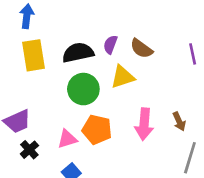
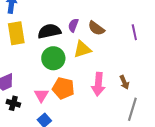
pink triangle: (67, 139) -> (41, 95), turned -42
black cross: (29, 150) -> (13, 103), turned -32

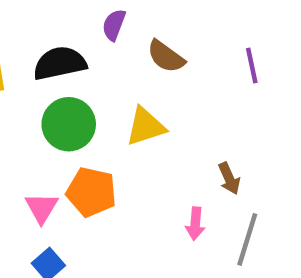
purple semicircle: (73, 25) -> (114, 25), moved
yellow triangle: (82, 49) -> (146, 126), moved
pink arrow: (98, 84) -> (195, 224), moved, size x0.6

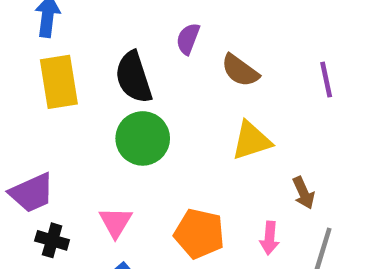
black semicircle: (60, 63) -> (134, 77), turned -96
yellow triangle: (146, 126) -> (251, 141), moved
orange pentagon: (91, 192) -> (199, 234), moved

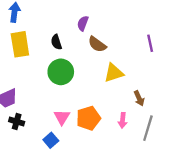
brown semicircle: (240, 70) -> (97, 44), moved
black semicircle: (134, 77) -> (56, 42), size x0.6
pink triangle: (115, 222) -> (62, 117), moved
orange pentagon: (199, 234) -> (88, 118), turned -30

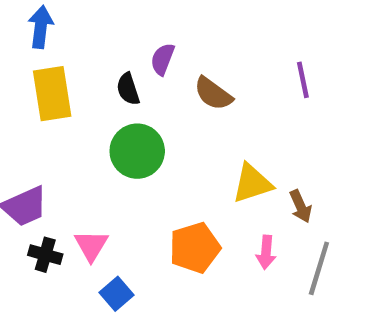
purple semicircle: (83, 23) -> (163, 59), moved
purple line: (150, 43) -> (303, 80), moved
yellow triangle: (114, 73) -> (252, 183), moved
pink triangle: (62, 117) -> (91, 245), moved

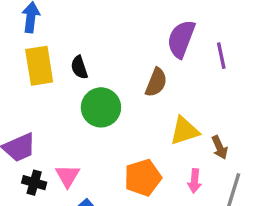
purple semicircle: (163, 59) -> (181, 39), moved, size x1.6
black semicircle: (128, 89) -> (79, 67), moved
brown semicircle: (213, 94) -> (156, 82), moved, turned -104

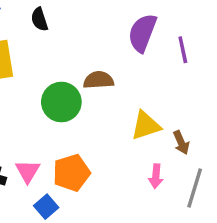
black semicircle: (79, 67) -> (39, 19), moved
brown semicircle: (156, 82) -> (98, 80), moved, turned -116
orange pentagon: (143, 178) -> (71, 173), moved

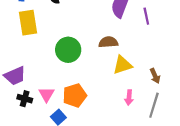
brown semicircle: (98, 80) -> (108, 42), moved
brown arrow: (181, 142) -> (155, 76), moved

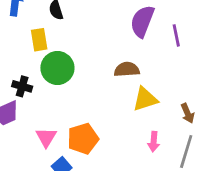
yellow rectangle: (28, 23) -> (39, 40), moved, size x0.7
green circle: (68, 50) -> (57, 68), moved
black cross: (25, 99) -> (22, 86), moved

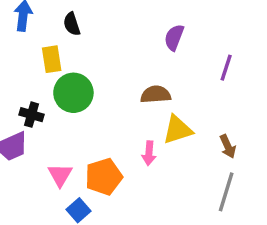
purple semicircle: (142, 21) -> (174, 37), size x0.7
purple line: (176, 35) -> (226, 68), moved, turned 30
pink arrow: (154, 142) -> (149, 153), moved

